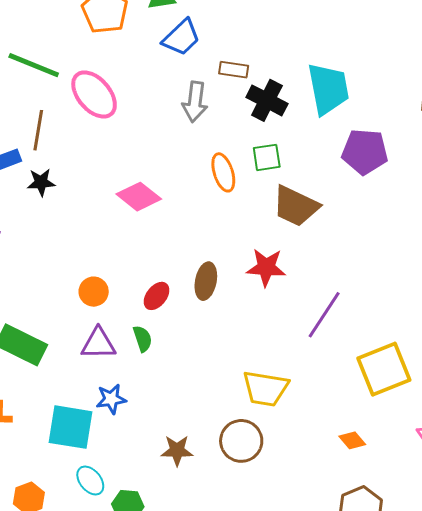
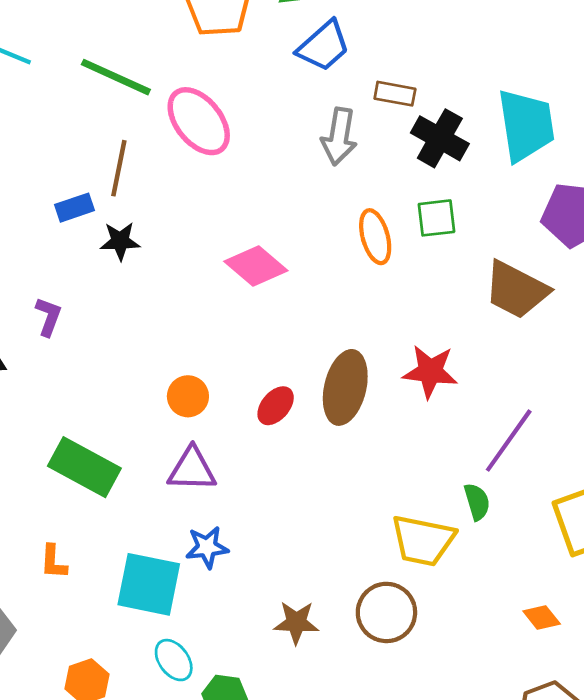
brown trapezoid: (296, 206) -> (516, 290), moved
brown ellipse: (206, 281) -> (345, 387), size x1.4
green semicircle: (143, 339) -> (477, 502), moved

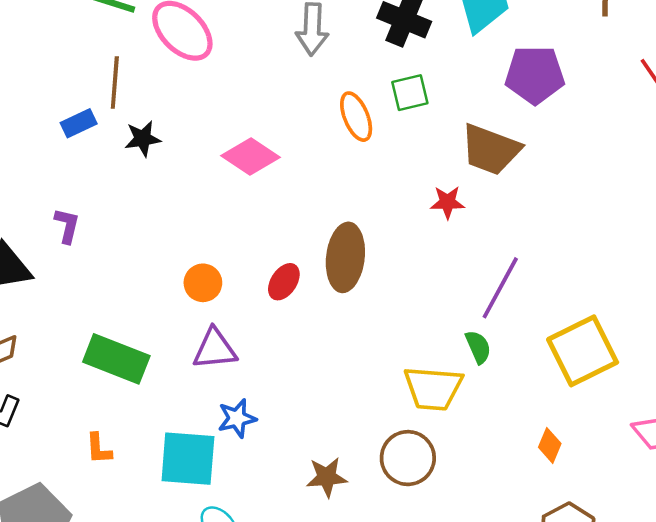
black star: (120, 241) -> (143, 139), moved
red star: (430, 372) -> (447, 202), moved, size x0.7
orange diamond: (542, 618) -> (550, 445), turned 68

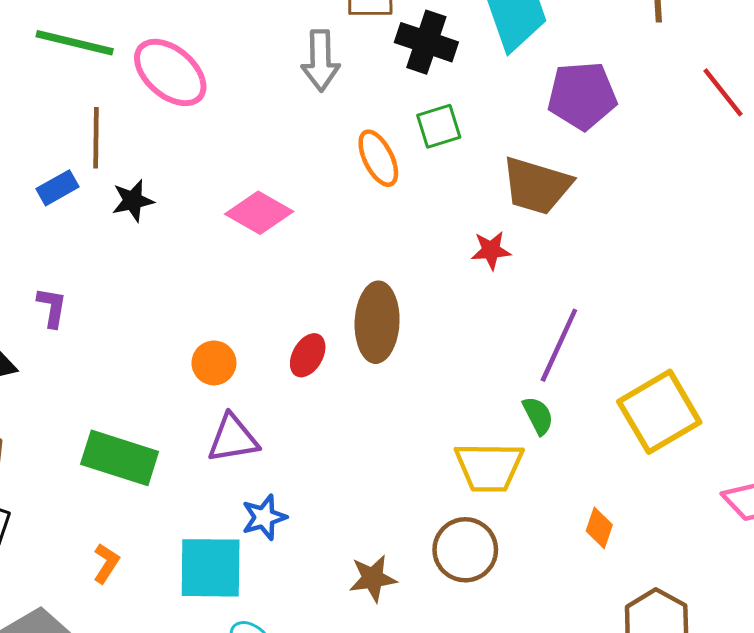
orange diamond: (550, 445) -> (599, 528), moved
orange L-shape: (99, 449) -> (106, 563), turned -140

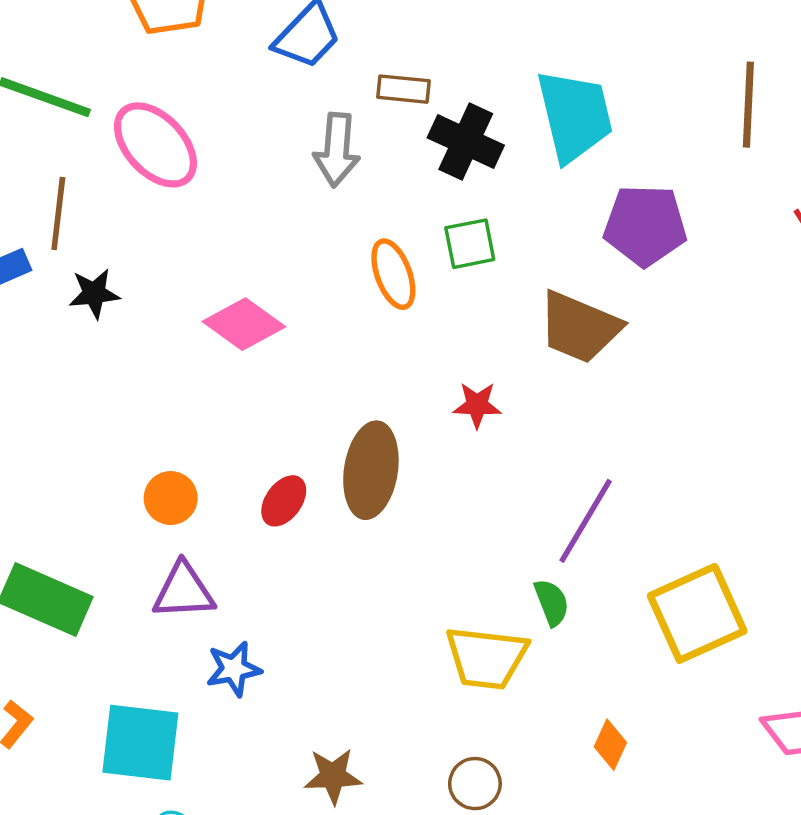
red star: (491, 250) -> (477, 405), moved
blue star: (264, 517) -> (234, 669), moved
brown circle: (465, 550) -> (475, 784), moved, size x0.7

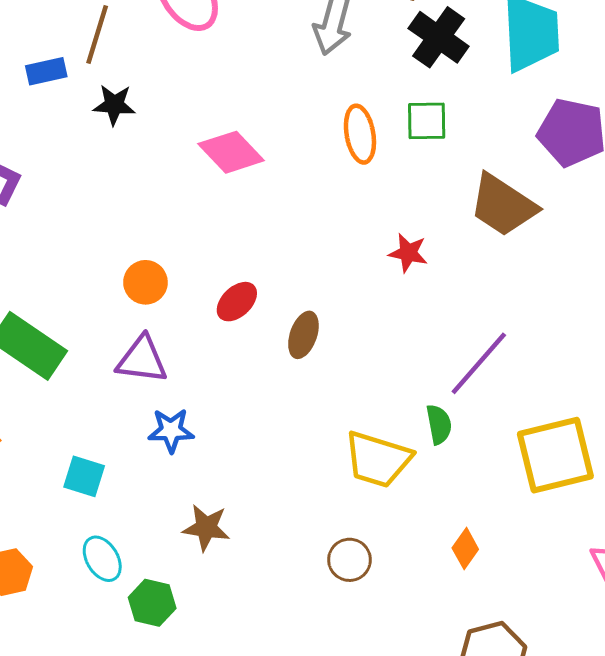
brown ellipse: (371, 470) -> (303, 335), moved, size x0.6
cyan square: (140, 743) -> (84, 476), size x0.6
brown star: (333, 776) -> (206, 528), moved

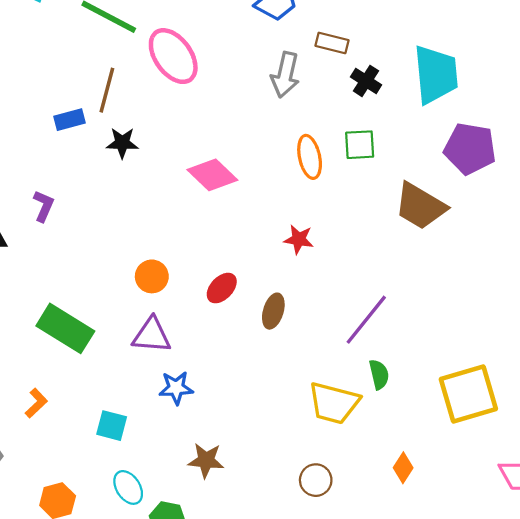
black cross: (439, 37) -> (366, 81), size x0.7
red star: (408, 253) -> (299, 239), moved
purple line: (479, 363) -> (366, 320), moved

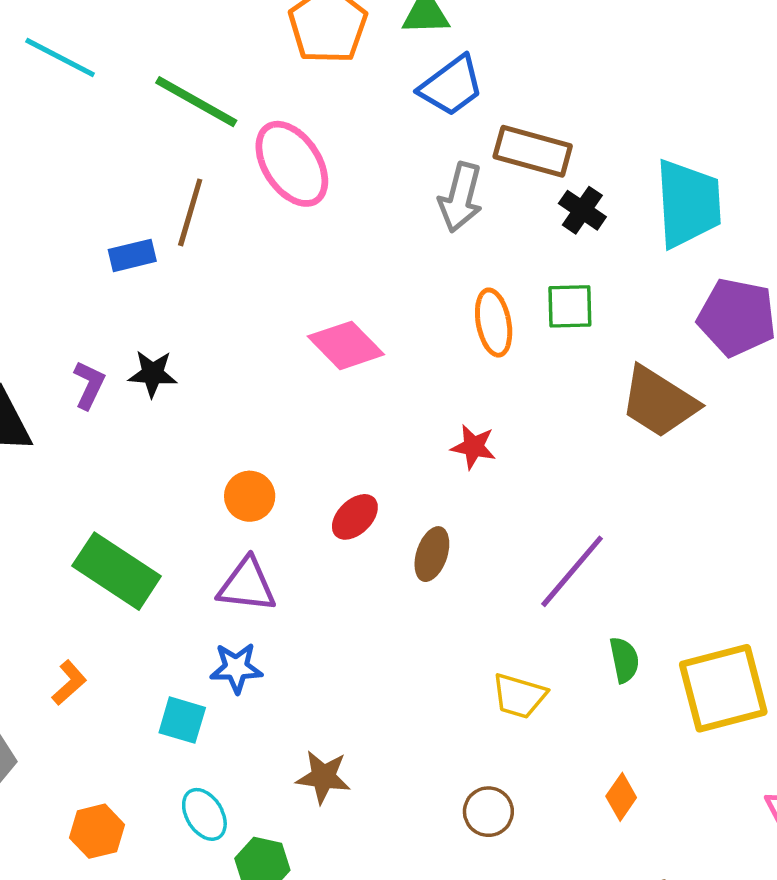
brown rectangle: (332, 43) -> (533, 151), size x1.5
black star: (122, 143) -> (153, 374), moved
green semicircle: (379, 374) -> (624, 660), moved
blue star: (176, 388) -> (236, 668), moved
yellow trapezoid: (334, 403) -> (519, 696), size x0.7

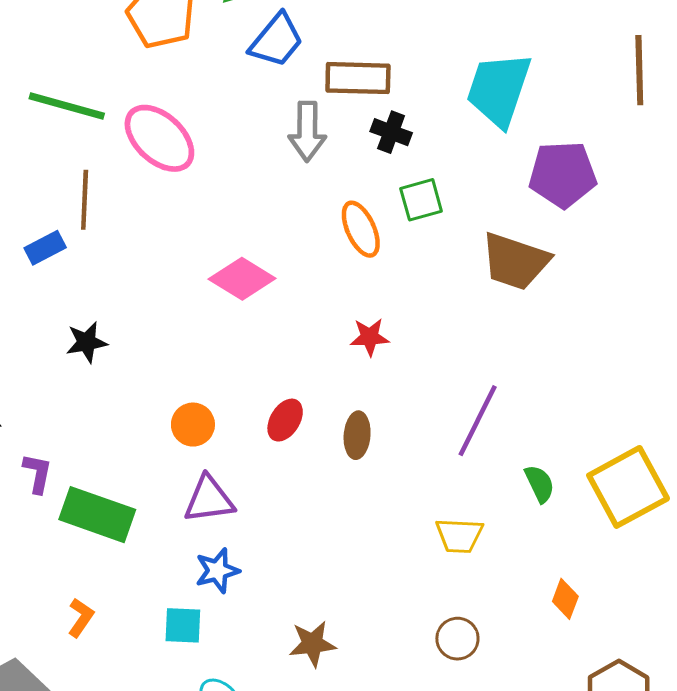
cyan trapezoid: (688, 203) -> (499, 89), turned -144
black cross: (582, 210) -> (391, 132), moved
purple L-shape: (89, 385) -> (37, 473), moved

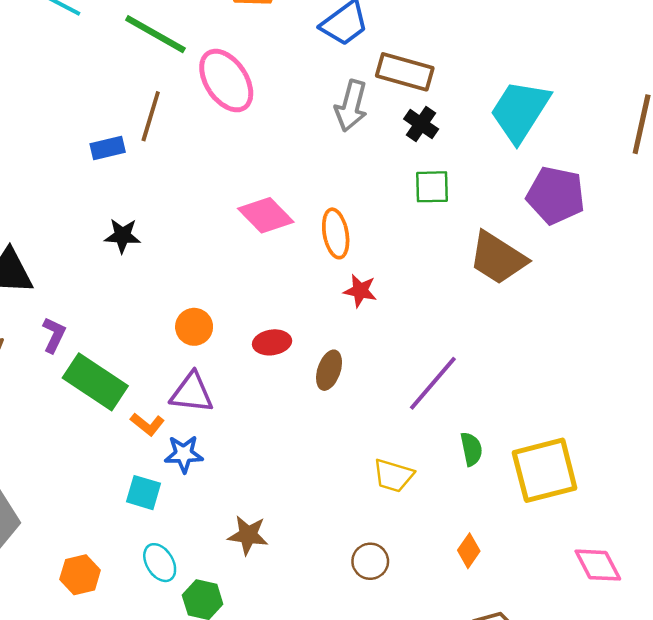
orange ellipse: (361, 229) -> (336, 233), moved
red ellipse: (285, 420) -> (272, 342), turned 36
orange L-shape: (81, 618) -> (147, 424), moved, turned 80

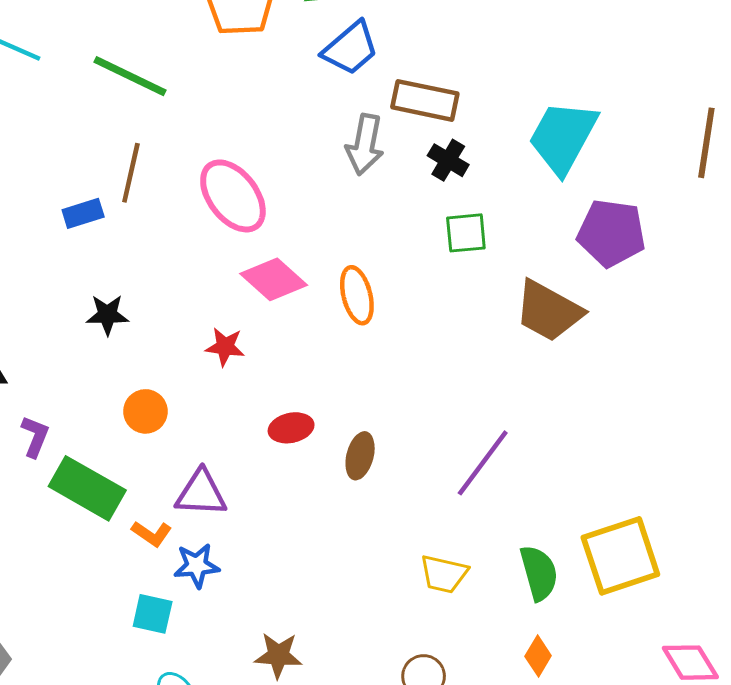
pink ellipse: (226, 81) -> (233, 196), moved
red star: (360, 291) -> (225, 347), moved
orange circle: (194, 327) -> (145, 411), moved
green semicircle: (471, 449) -> (539, 573), moved, size x1.4

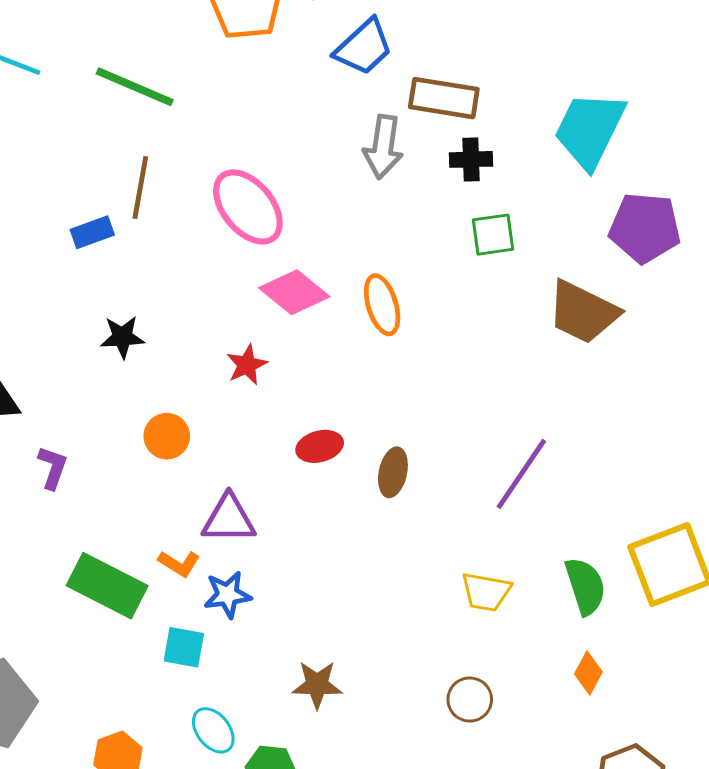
black cross: (448, 160) -> (471, 159), turned -30
red star: (225, 347) -> (247, 365), turned -30
green rectangle: (87, 488) -> (107, 586), moved

